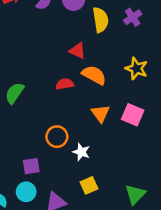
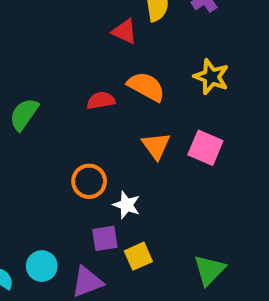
red triangle: (77, 51) -> (125, 31), moved
purple square: (31, 166) -> (105, 238), moved

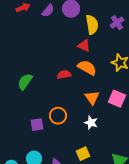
red triangle: (125, 31) -> (84, 46), moved
white star: (127, 205) -> (91, 123), moved
purple square: (105, 238) -> (37, 125), moved

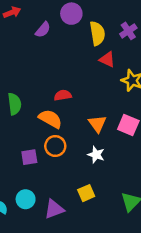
purple semicircle: (48, 11) -> (43, 30), moved
red triangle: (84, 46) -> (107, 59), moved
orange semicircle: (87, 68) -> (50, 119), moved
green semicircle: (25, 82) -> (14, 104), turned 138

